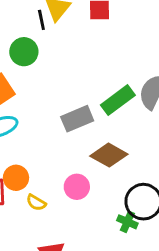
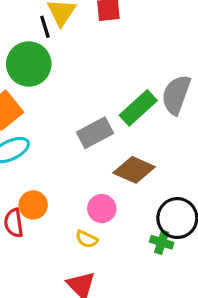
green circle: (24, 52) -> (29, 64), size x1.4
yellow semicircle: (36, 203) -> (87, 239), moved

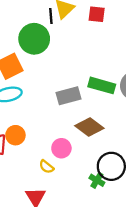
green rectangle: (138, 108) -> (102, 85), turned 45

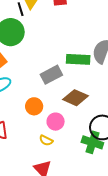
orange circle: (15, 135) -> (34, 106), moved
green cross: (97, 180) -> (92, 142), size x1.5

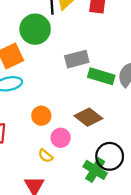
gray rectangle: (51, 75) -> (77, 59), moved

